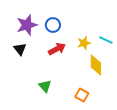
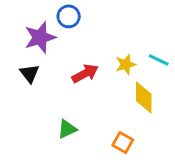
blue circle: (53, 25) -> (69, 16), moved
green triangle: (45, 86) -> (67, 129), turned 48

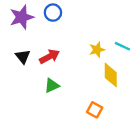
purple star: (40, 37) -> (22, 17), moved
red arrow: (85, 73) -> (49, 57), moved
green triangle: (67, 129) -> (52, 85), moved

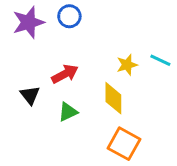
black triangle: (23, 57) -> (30, 95), moved
yellow diamond: (111, 75) -> (113, 98), moved
orange square: (95, 110) -> (124, 144), size x1.5

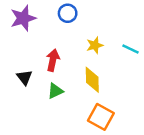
blue circle: (69, 16) -> (68, 13), moved
yellow star: (127, 65) -> (95, 45), moved
red arrow: (65, 74) -> (53, 60), turned -50

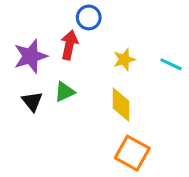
purple star: (23, 18) -> (31, 56), moved
red arrow: (53, 60) -> (69, 45), moved
green triangle: (55, 91) -> (65, 92), moved

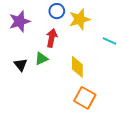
red arrow: (69, 45) -> (52, 38), moved
purple star: (31, 56) -> (20, 21), moved
yellow star: (124, 59) -> (80, 19), moved, size x1.5

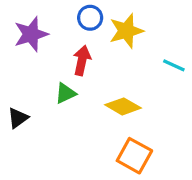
black triangle: (21, 65) -> (18, 118), moved, turned 32
yellow diamond: (77, 67) -> (123, 106), turned -60

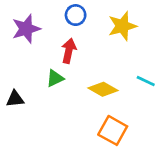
yellow star: (126, 31) -> (122, 26), moved
cyan line: (174, 65) -> (146, 81), moved
black triangle: (18, 118) -> (15, 99), turned 30

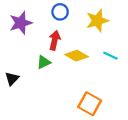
cyan line: (146, 81) -> (110, 56), moved
yellow diamond: (103, 89) -> (76, 56), moved
black triangle: (15, 99) -> (12, 79), turned -40

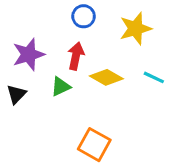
purple star: (21, 23) -> (29, 54), moved
black triangle: (12, 79) -> (16, 94), moved
orange square: (90, 104) -> (94, 145), moved

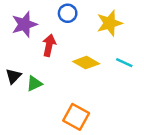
purple star: (29, 54) -> (24, 24), moved
red arrow: (76, 56) -> (49, 45), moved
green triangle: (61, 87) -> (34, 84), moved

